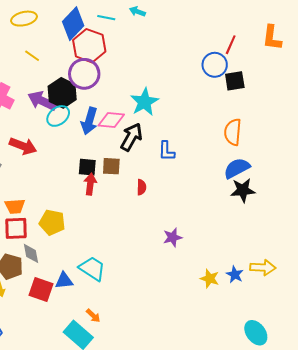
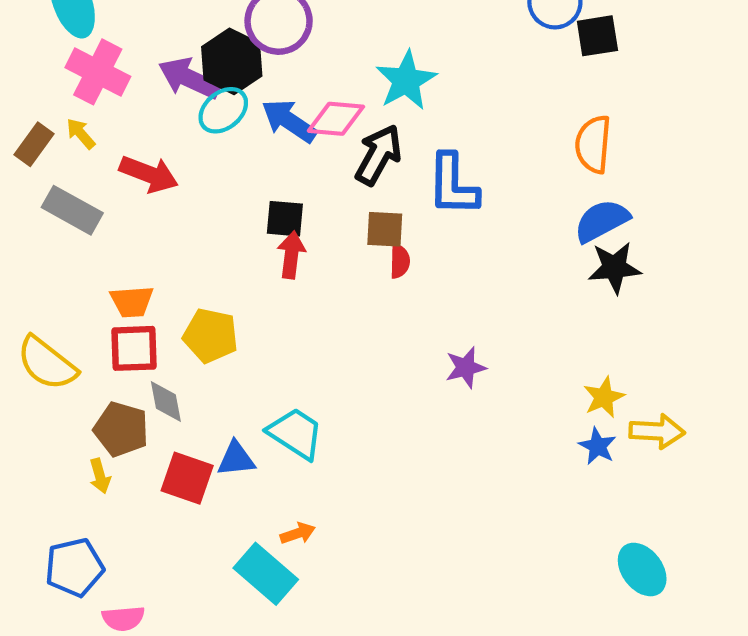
blue arrow: (89, 121) -> (289, 121), turned 108
blue L-shape: (167, 151) -> (453, 185), size x1.5
brown square: (111, 166) -> (385, 229), moved
yellow star: (210, 279) -> (604, 397), moved, turned 30
orange arrow: (93, 316) -> (298, 533), turned -63

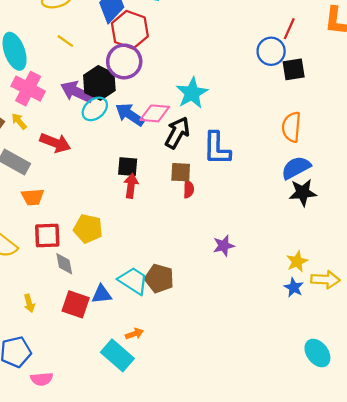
orange trapezoid: (132, 302) -> (33, 197), moved
brown pentagon: (121, 429) -> (159, 278), moved

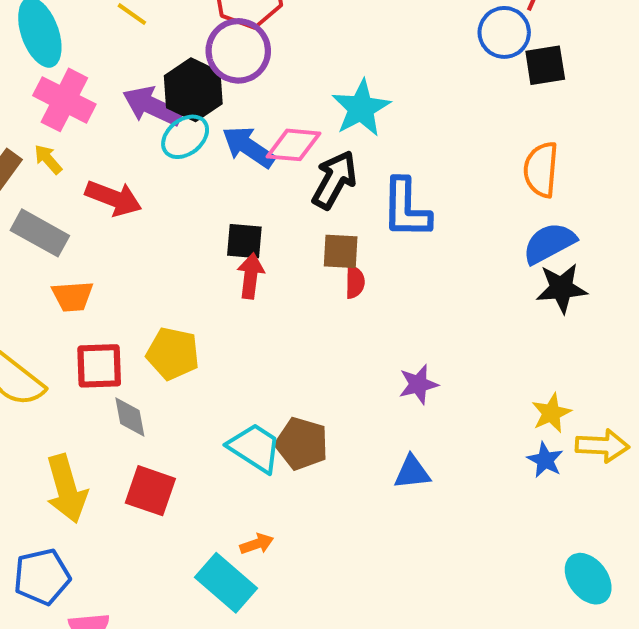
blue triangle: (102, 294) -> (412, 472), moved
yellow arrow: (29, 303) -> (66, 489), size x2.0

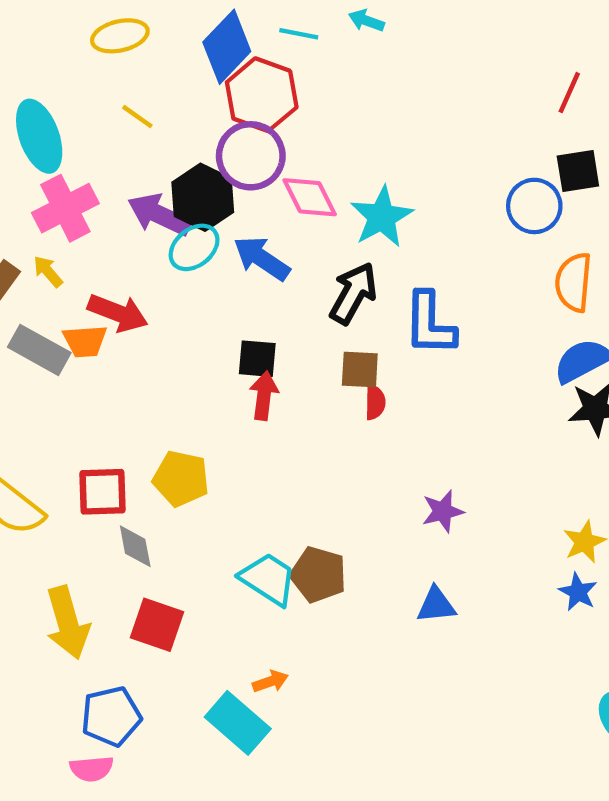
blue circle: (504, 32) -> (534, 206), moved
pink cross: (64, 100) -> (65, 208), turned 36
pink diamond: (294, 145) -> (310, 197), moved, turned 58
orange trapezoid: (73, 296) -> (85, 341), moved
blue pentagon: (42, 577) -> (111, 716), moved

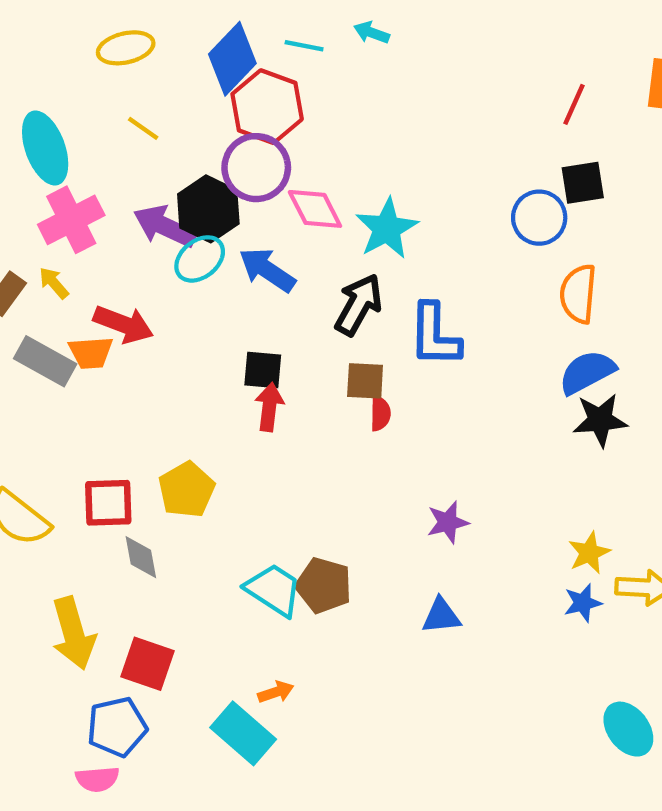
yellow pentagon: (181, 479) -> (187, 490), turned 30
blue star: (578, 592) -> (583, 603), turned 30
red square: (157, 625) -> (147, 664), moved

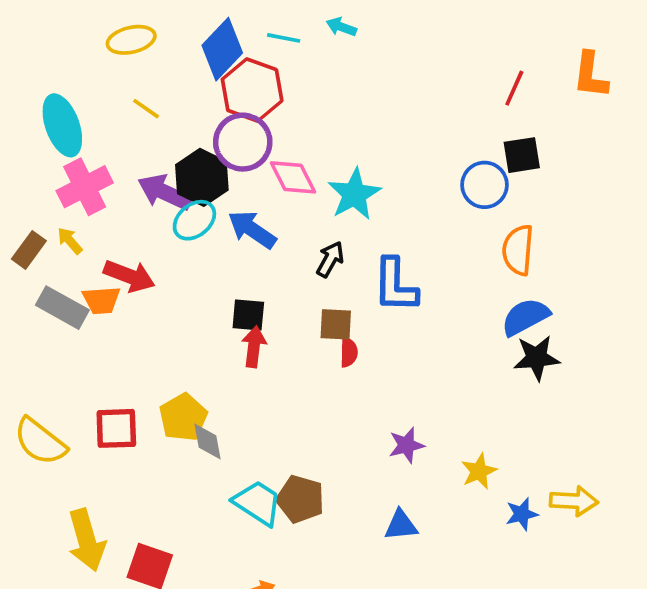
black arrow: (359, 305) -> (330, 259), size x0.7
yellow star: (589, 553) -> (479, 471), moved
gray diamond: (141, 557) -> (207, 442), moved

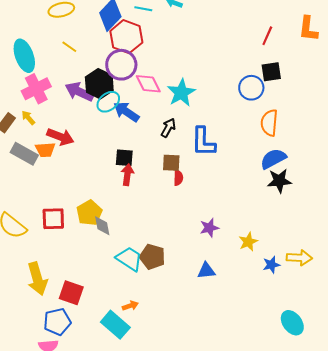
cyan ellipse: (194, 220) -> (108, 102), moved

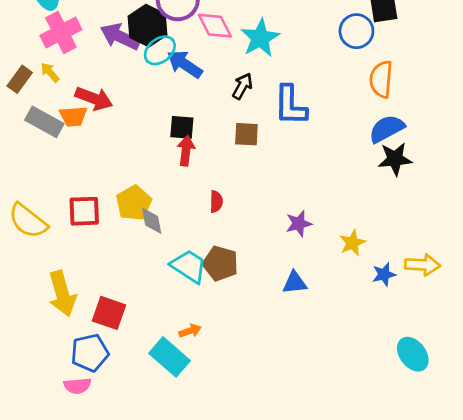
red semicircle: (178, 178) -> (216, 202), moved

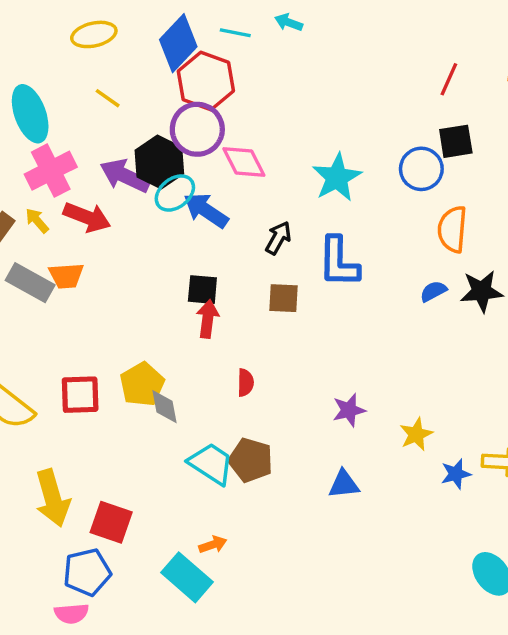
cyan star: (260, 38) -> (337, 178), moved
red arrow: (94, 98) -> (87, 217), moved
blue semicircle: (387, 129) -> (433, 291), moved, size x0.6
black star: (395, 159) -> (482, 291), moved

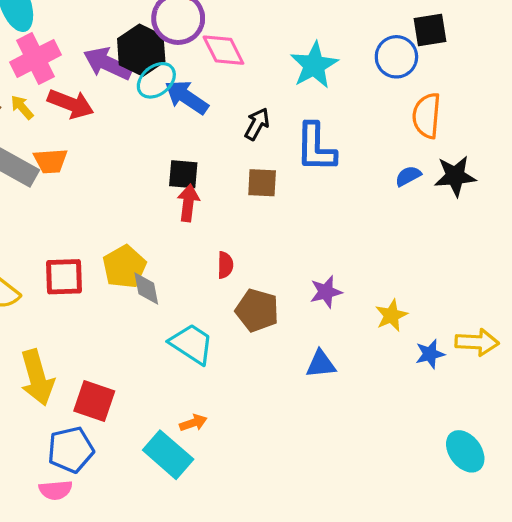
brown pentagon: (251, 460) -> (257, 310), moved

